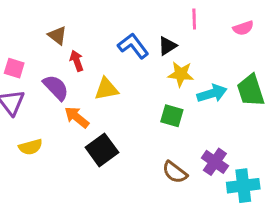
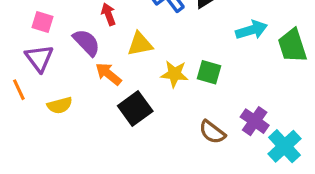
yellow star: (181, 74) -> (174, 74), moved
cyan arrow: (212, 93) -> (251, 30), moved
cyan cross: (243, 186) -> (285, 146), turned -36

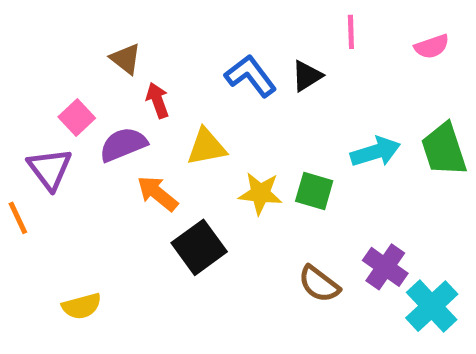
pink square: (42, 22) -> (77, 118), moved, turned 30
cyan arrow: (251, 30) -> (375, 152), moved
purple semicircle: (86, 42) -> (123, 144), turned -68
yellow semicircle: (60, 105) -> (82, 306), moved

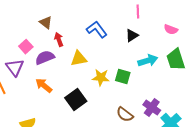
pink semicircle: (432, 47) -> (171, 30), moved, turned 40
black triangle: (307, 76) -> (132, 36), moved
orange arrow: (157, 193) -> (44, 86), moved

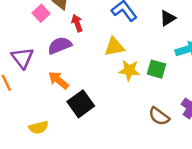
pink square: (26, 47) -> (41, 13), moved
yellow triangle: (79, 59) -> (114, 47), moved
black square: (76, 100) -> (81, 104), moved

